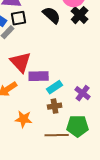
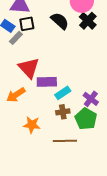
green pentagon: (78, 126) -> (86, 119), moved, turned 30

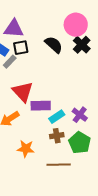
purple cross: (91, 99) -> (80, 115), moved

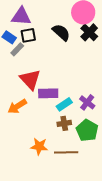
orange star: (26, 149) -> (39, 146), moved

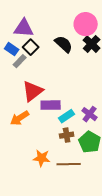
black square: (28, 35) -> (31, 47), turned -35
red triangle: (30, 79) -> (33, 91), turned 35

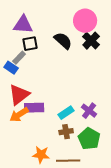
black square: (31, 47) -> (30, 44), turned 35
blue rectangle: (12, 49) -> (11, 68), moved
red triangle: (33, 91) -> (19, 95), moved
purple rectangle: (51, 105) -> (34, 108), moved

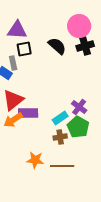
black cross: (91, 41) -> (85, 46), turned 30
gray rectangle: (19, 58) -> (13, 63), turned -56
purple cross: (89, 111) -> (79, 107), moved
green pentagon: (89, 139) -> (78, 127), moved

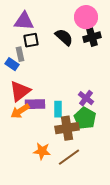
cyan rectangle: (60, 118) -> (58, 109), moved, turned -56
brown cross: (60, 137) -> (67, 128), size x1.6
brown line: (62, 166) -> (69, 157), turned -35

